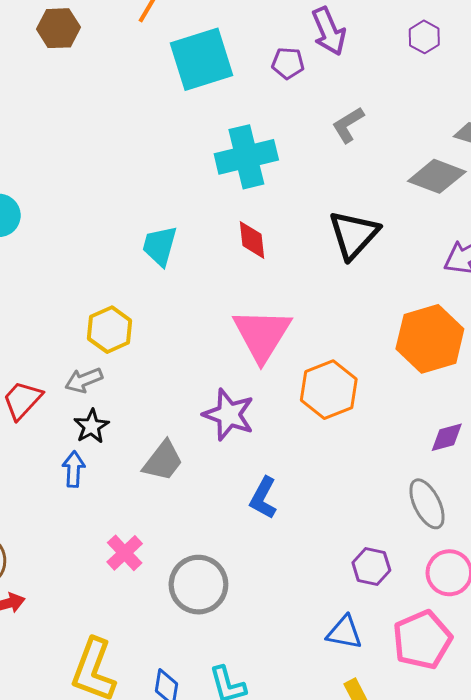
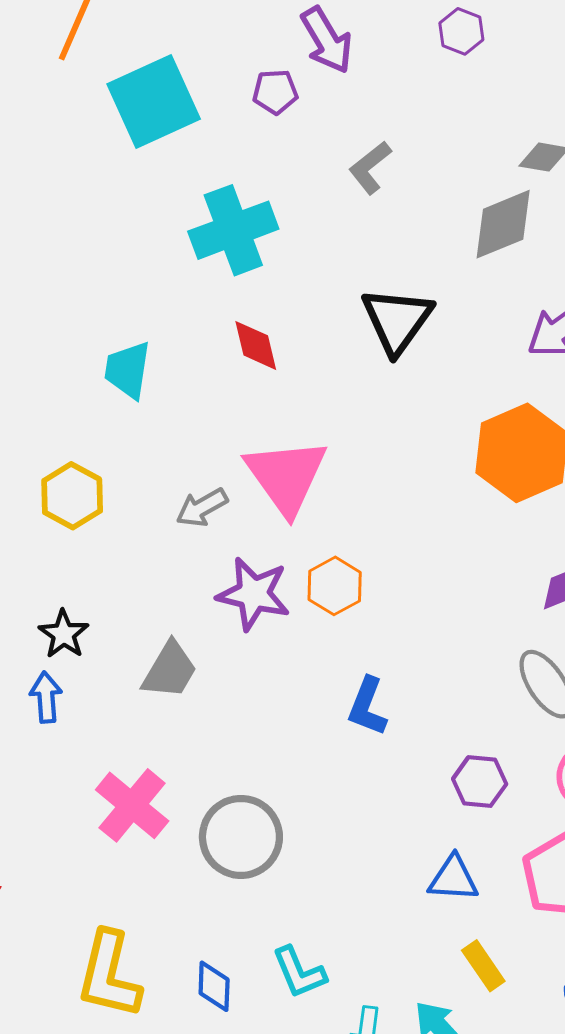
gray diamond: (437, 176) -> (503, 224), turned -36
gray arrow: (84, 380) -> (202, 508), moved
orange hexagon: (329, 390) -> (335, 586), moved, size x0.7
blue L-shape: (263, 498) -> (367, 707), moved
pink cross: (125, 553) -> (132, 805), size x1.4

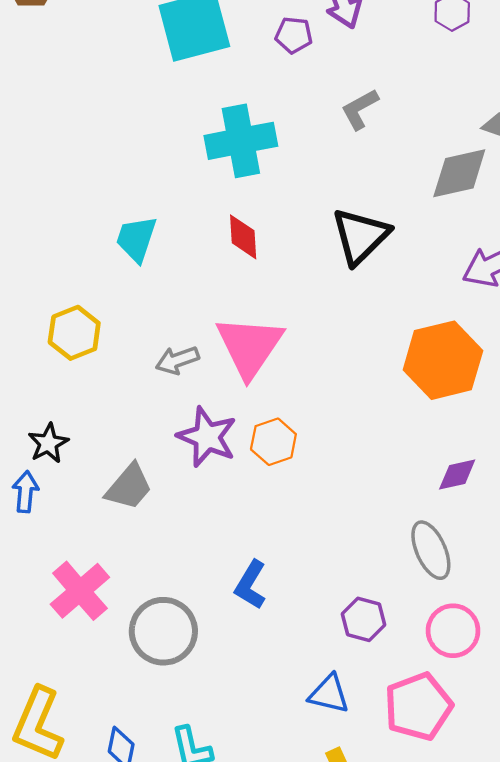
blue L-shape: (367, 707) -> (251, 585), moved

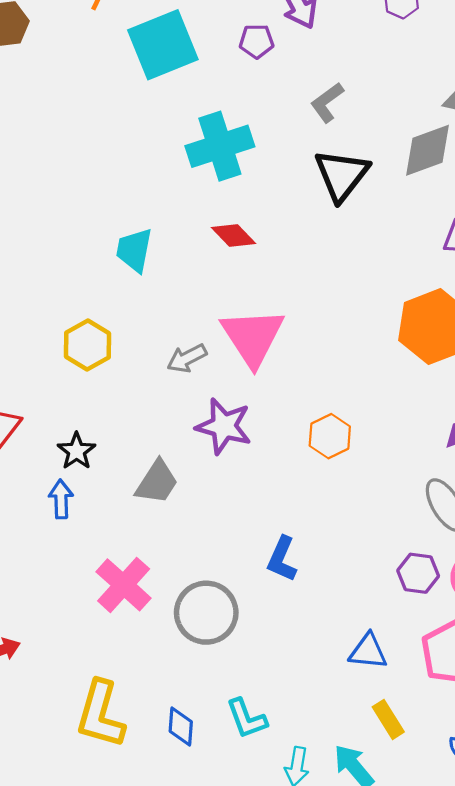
black triangle: (360, 236) -> (342, 175), moved
red diamond: (243, 237) -> (233, 235), turned -33
orange hexagon: (273, 442) -> (330, 436), moved
purple hexagon: (364, 619) -> (418, 573), moved

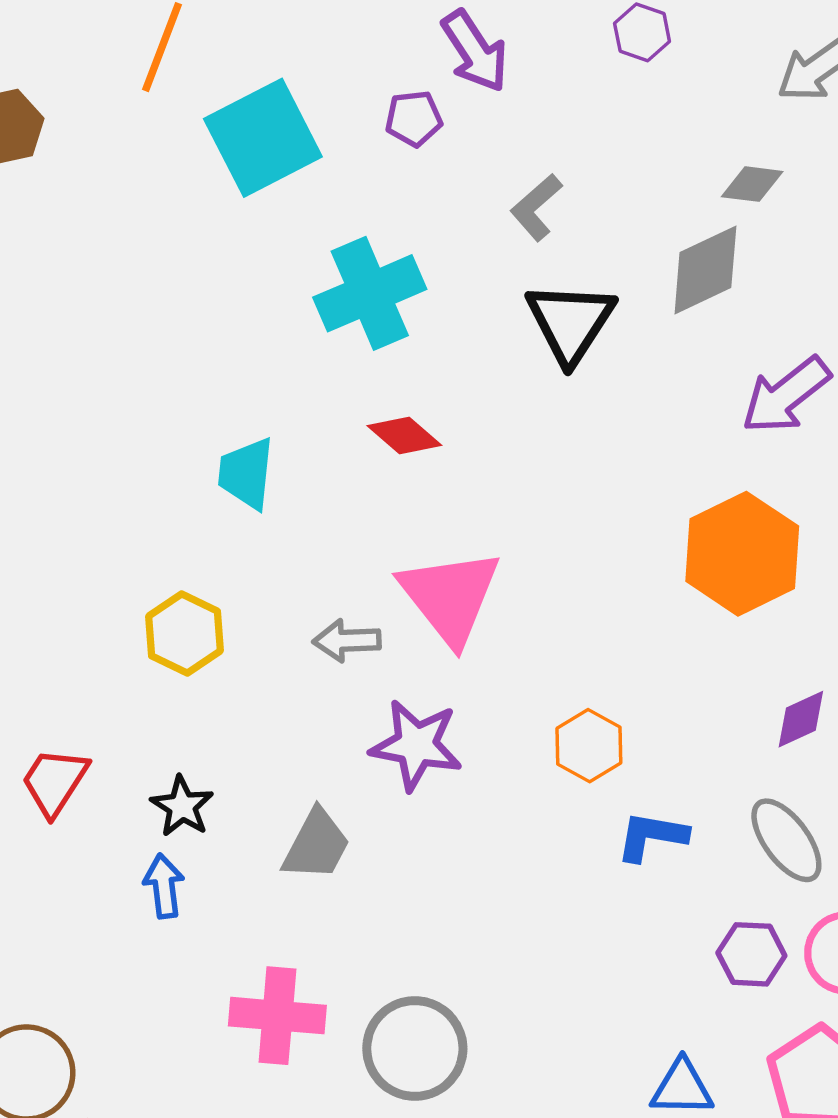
gray arrow: (187, 358) -> (347, 641), turned 30
blue L-shape: (282, 559) -> (652, 836), moved, turned 81
pink cross: (124, 585) -> (277, 1016), turned -32

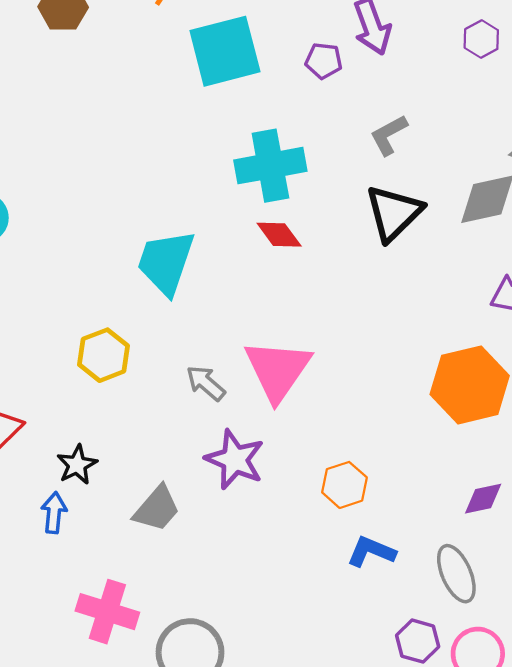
red diamond: (404, 435) -> (279, 235), moved
cyan trapezoid: (246, 473) -> (166, 262), size x1.4
gray arrow: (347, 641) -> (206, 383), turned 30

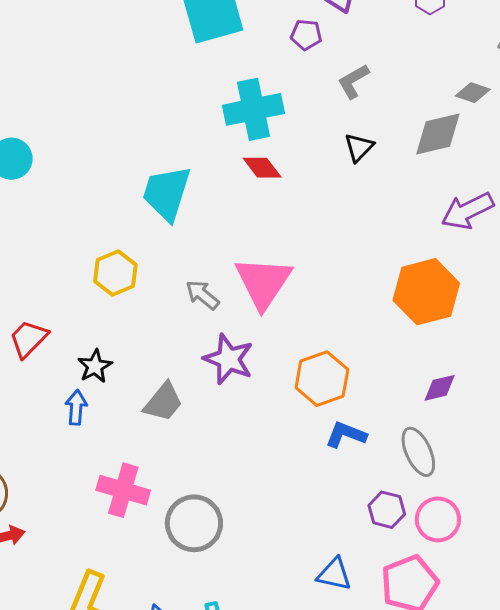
purple pentagon: (324, 61) -> (306, 35), moved
black triangle: (394, 213) -> (359, 147), size x0.6
orange hexagon: (344, 485) -> (322, 379), size x1.4

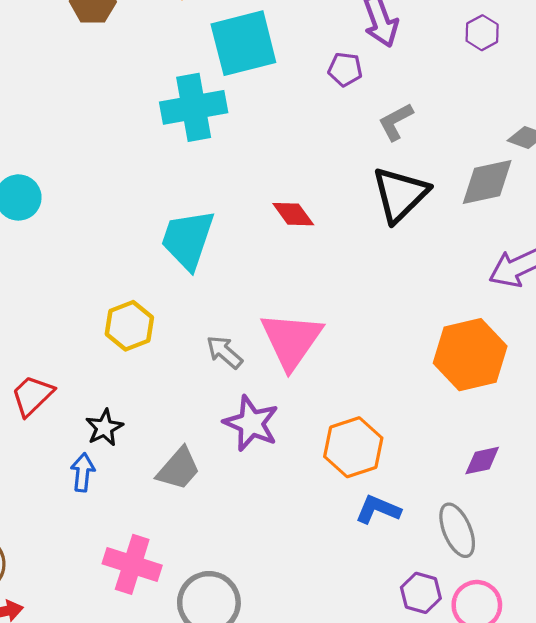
cyan cross: (254, 109) -> (194, 107), moved
black triangle: (359, 147) -> (400, 194), size x1.8

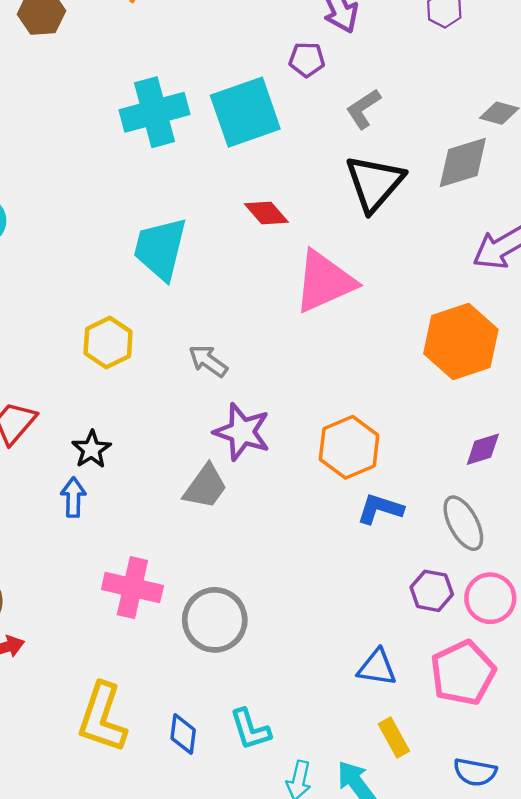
cyan square: (243, 43) -> (245, 112), moved
pink triangle: (291, 340) -> (324, 282), moved, turned 36
gray trapezoid: (179, 469) -> (205, 487), moved

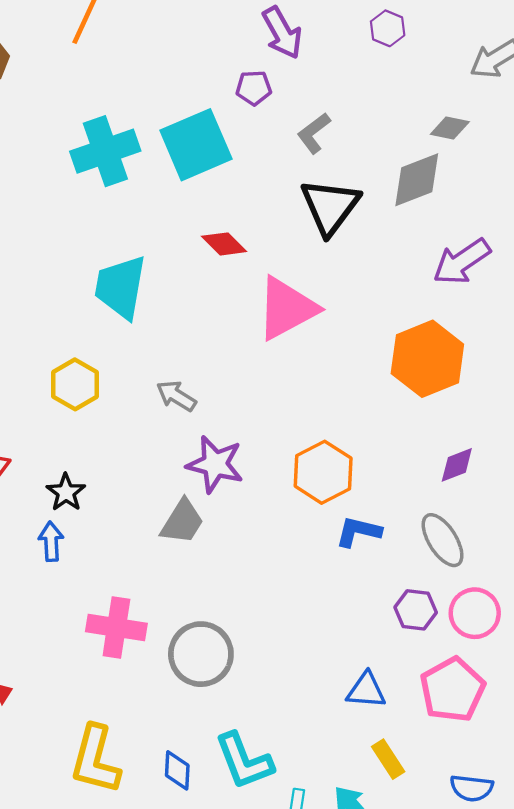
cyan L-shape: (250, 729) -> (244, 761), size x1.4

